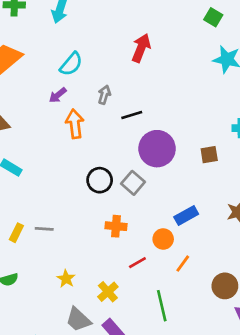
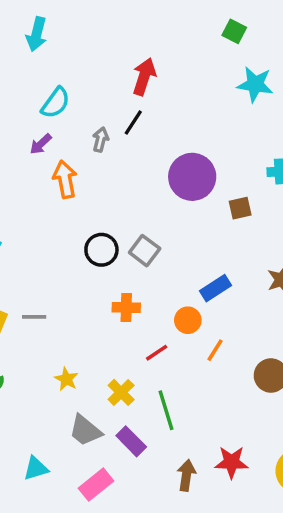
black line: (132, 115) -> (133, 123), moved, turned -36
purple circle: (157, 149) -> (192, 177), moved
green line: (162, 306) -> (166, 410), moved

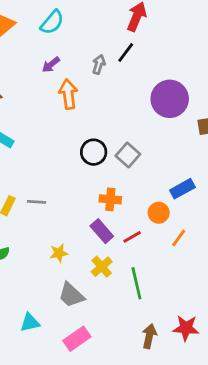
cyan semicircle: (56, 103) -> (52, 22), moved
yellow star: (66, 379) -> (59, 253), turned 30
purple rectangle: (131, 441) -> (102, 231), moved

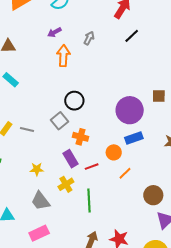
black line: (126, 52) -> (132, 36), moved
purple circle: (170, 99) -> (130, 110), moved
gray square: (128, 155) -> (60, 121), moved

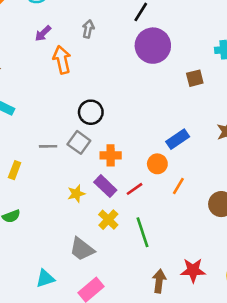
purple circle: (130, 110) -> (153, 46), moved
gray line: (27, 129) -> (48, 146), moved
yellow star: (37, 169) -> (76, 194), moved

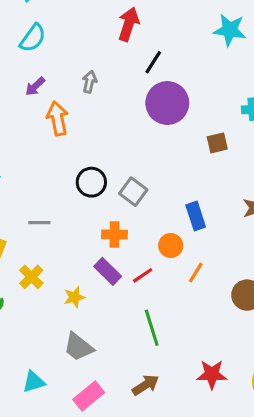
blue rectangle: (178, 139) -> (196, 216), turned -75
gray square: (79, 142) -> (133, 192), moved
yellow star: (76, 194) -> (74, 297), moved
yellow cross: (108, 220) -> (31, 277), moved
brown arrow: (159, 281) -> (146, 385), moved, turned 50

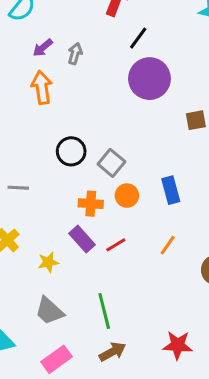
purple arrow: (35, 86) -> (43, 48), moved
orange circle: (171, 246) -> (127, 196), moved
green line: (152, 328) -> (104, 311), moved

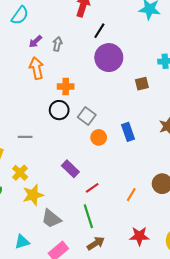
orange cross: (91, 204) -> (66, 86), moved
red line: (116, 245) -> (92, 188), moved
orange line: (168, 245) -> (131, 195), moved
yellow star: (48, 262) -> (33, 195), moved, size x1.5

